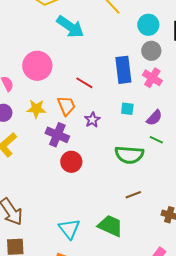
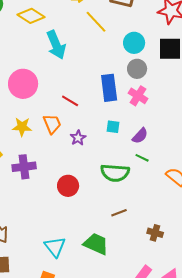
cyan arrow: (70, 27) -> (56, 45), turned 32
purple cross: (57, 135) -> (24, 167), moved, turned -30
red circle: (71, 162) -> (68, 186), moved

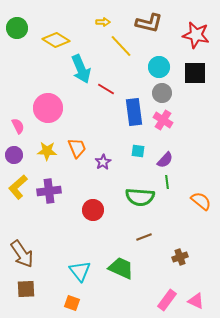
red line: (70, 101) -> (106, 89), moved
green line: (142, 158) -> (167, 182), turned 56
brown cross: (155, 233) -> (180, 257), turned -35

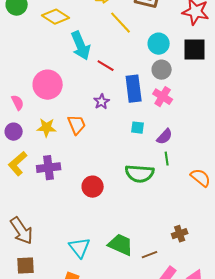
purple star: (103, 162) -> (102, 102), moved
brown line: (144, 237) -> (150, 255), moved

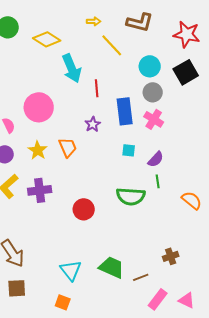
black square: (195, 50) -> (186, 72), turned -30
red line: (106, 66) -> (97, 88), turned 54
yellow star: (47, 128) -> (38, 150), turned 30

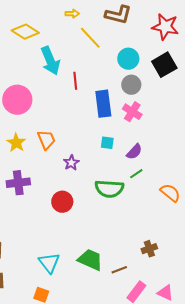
purple star: (93, 124) -> (71, 163), moved
green line: (158, 181) -> (136, 174), turned 64

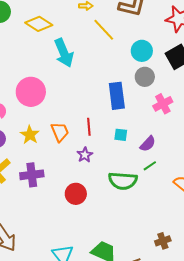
red line: (75, 81) -> (89, 127), moved
pink cross: (132, 112) -> (163, 104), moved, turned 30

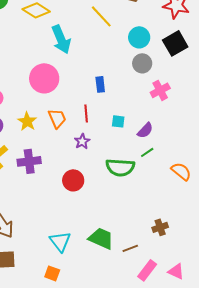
pink circle: (31, 92) -> (44, 78), moved
blue rectangle: (117, 96) -> (100, 84), moved, size x0.6

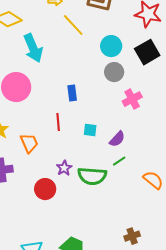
orange trapezoid: (57, 118) -> (29, 143), moved
purple star: (82, 141) -> (64, 168), moved

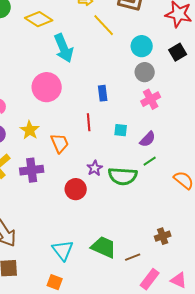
black square: (147, 52) -> (178, 52), size x0.7
pink cross: (132, 99) -> (151, 99), moved

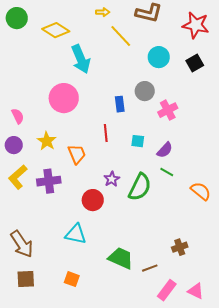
gray circle: (145, 72) -> (145, 91), moved
green line: (150, 161) -> (167, 172), turned 64
green semicircle: (123, 176) -> (140, 187), turned -68
cyan triangle: (63, 250) -> (76, 234), moved, turned -40
orange square: (55, 282) -> (72, 279), moved

